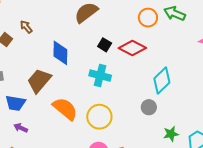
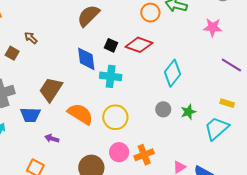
blue diamond: (60, 53) -> (86, 59), moved
gray circle: (149, 107) -> (163, 109), moved
purple arrow: (21, 128) -> (52, 138), moved
green star: (171, 134) -> (188, 112), moved

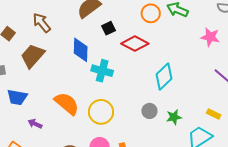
brown arrow: (31, 38) -> (42, 23), moved, size x1.5
black square: (111, 45) -> (109, 28), moved, turned 32
brown trapezoid: (51, 89) -> (32, 56), moved

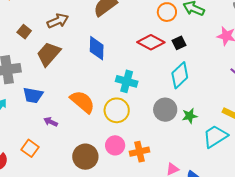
brown arrow: (42, 23) -> (58, 21), turned 105
black square: (109, 28) -> (179, 43), moved
cyan cross: (102, 71) -> (127, 81), moved
gray circle: (149, 111) -> (165, 110), size x1.5

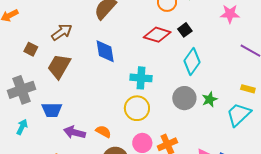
orange semicircle: (83, 102) -> (103, 132), moved, size x0.6
purple arrow: (51, 122) -> (74, 132), size x1.5

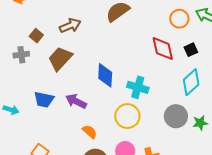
red diamond: (157, 35) -> (163, 49), turned 48
blue diamond: (105, 51) -> (105, 75), moved
gray cross: (22, 90) -> (21, 55), moved, size x0.6
cyan arrow: (22, 127) -> (11, 110), turned 70
purple arrow: (74, 132) -> (76, 101), moved

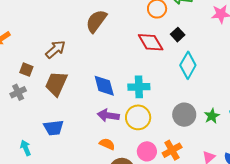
purple arrow: (76, 101) -> (108, 115), moved
cyan arrow: (11, 110) -> (26, 148), turned -112
gray circle: (176, 116) -> (184, 115), moved
green star: (200, 123) -> (212, 116), moved

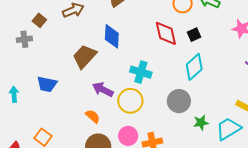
brown trapezoid: (56, 84) -> (85, 56), moved
blue diamond: (104, 86) -> (112, 36), moved
gray circle: (184, 115) -> (179, 101), moved

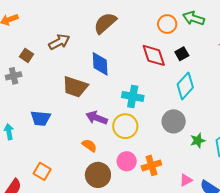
brown trapezoid: (85, 56) -> (75, 87), turned -108

